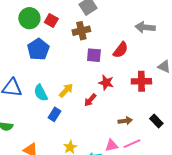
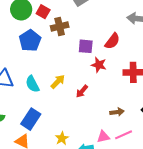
brown cross: (81, 31) -> (60, 27), moved
red star: (106, 83) -> (99, 65), moved
blue rectangle: (55, 114) -> (31, 119), moved, size x1.5

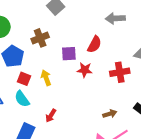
red square: (43, 12) -> (24, 79), moved
yellow arrow: (58, 82) -> (46, 78), moved, turned -56
red arrow: (82, 91) -> (51, 116), moved

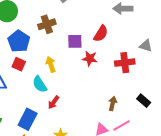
red square: (24, 79) -> (19, 64), moved
cyan semicircle: (22, 99) -> (40, 84), moved
brown arrow: (110, 114) -> (113, 104), turned -64

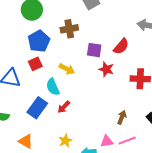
red square: (19, 64) -> (35, 64), turned 32
yellow arrow: (51, 64) -> (67, 69), turned 126
blue rectangle: (28, 119) -> (37, 108), moved

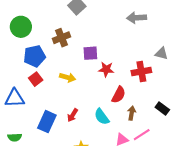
blue pentagon: (39, 41) -> (34, 56), turned 30
red semicircle: (121, 46) -> (119, 95), moved
cyan semicircle: (53, 87) -> (102, 117), moved

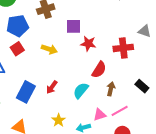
cyan semicircle: (102, 117) -> (81, 91), turned 72

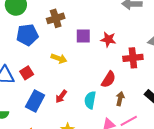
red star: (88, 44) -> (108, 39), moved
red square: (17, 49) -> (27, 73), moved
cyan semicircle: (81, 91) -> (90, 100), turned -30

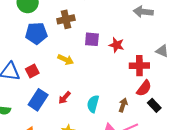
red semicircle: (108, 79) -> (144, 88), moved

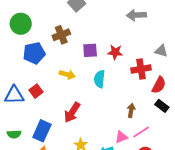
red semicircle: (144, 88) -> (159, 85), moved
red arrow: (64, 98) -> (72, 112), size x1.5
blue rectangle: (38, 100) -> (42, 131), moved
cyan semicircle: (93, 104) -> (99, 79), moved

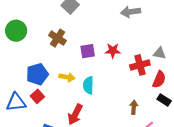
brown cross: (61, 35) -> (58, 38), turned -30
gray triangle: (161, 51) -> (160, 53), moved
blue pentagon: (34, 53) -> (37, 74), moved
cyan semicircle: (99, 79) -> (88, 85), moved

